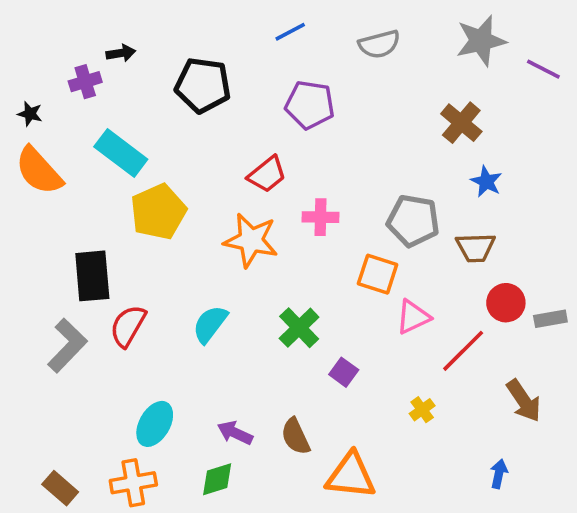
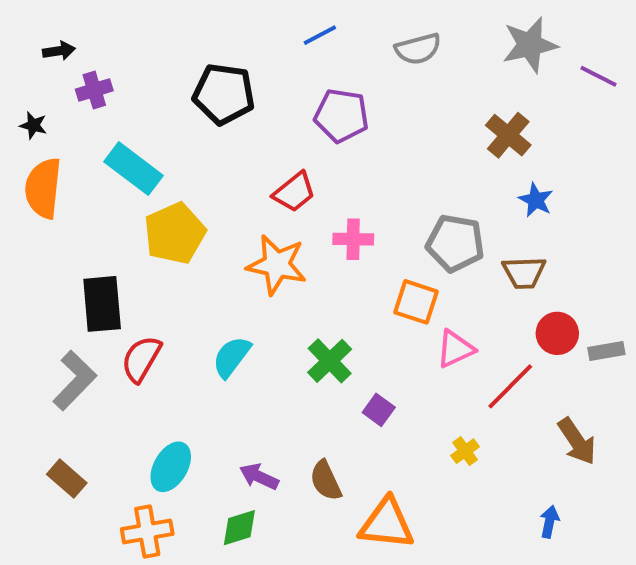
black arrow: (121, 53) -> (59, 51), moved
orange semicircle: (39, 171) -> (43, 188), turned 48
brown rectangle: (60, 488) -> (67, 479), moved

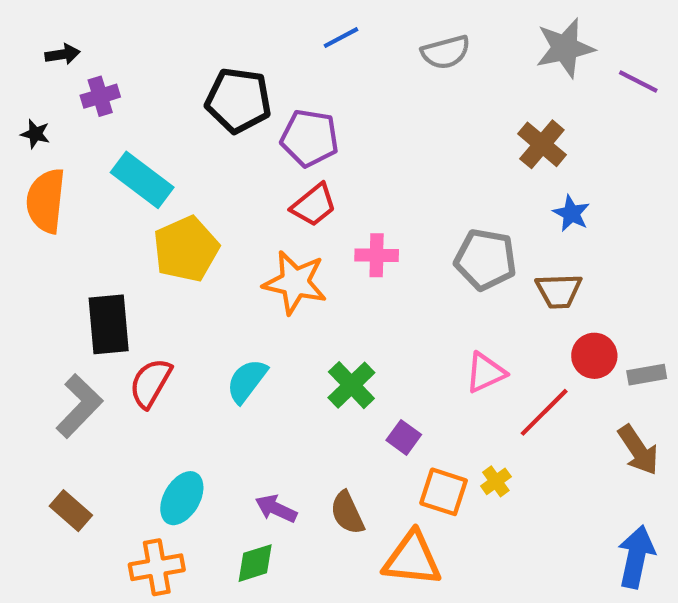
purple pentagon: (341, 116) -> (310, 138), moved
orange square: (416, 302) -> (444, 492), moved
brown arrow: (577, 441) -> (638, 450), moved
blue arrow: (549, 522) -> (636, 557), moved, size x1.8

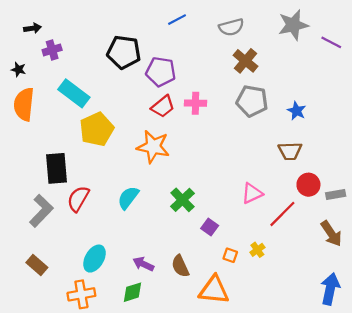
brown cross: (542, 144) -> (245, 61), moved
pink cross: (377, 255) -> (195, 103), moved
gray pentagon: (485, 259) -> (252, 101), moved
orange square: (444, 492) -> (230, 255), size x0.6

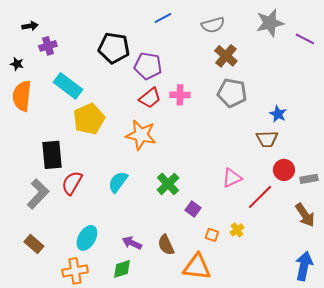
blue star: (297, 111) -> (278, 114), moved

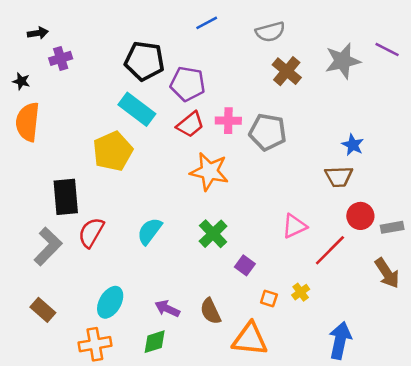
gray star: (270, 23) -> (343, 61), moved
cyan rectangle: (68, 86) -> (137, 109), moved
gray pentagon: (232, 93) -> (268, 132), moved
orange star: (141, 135) -> (209, 171), moved
blue arrow: (304, 266) -> (340, 340), moved

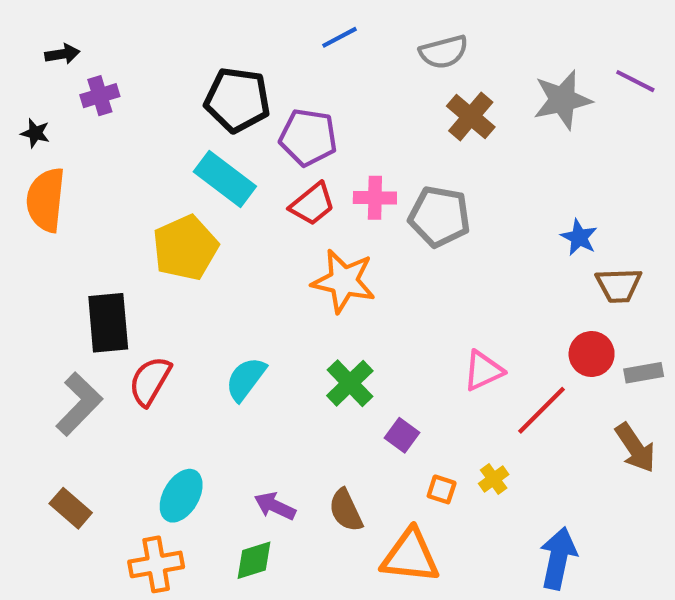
brown trapezoid: (339, 177) -> (619, 285), moved

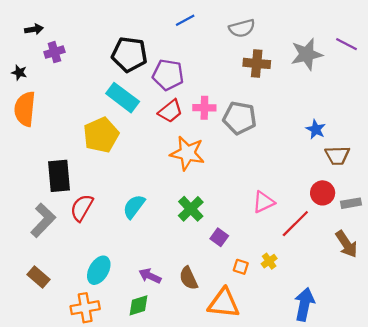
brown cross: (471, 116) -> (257, 63), turned -35

